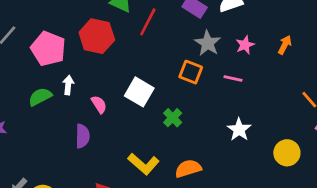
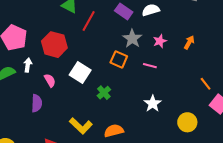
red hexagon: (97, 36) -> (54, 45), moved

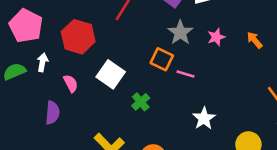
orange arrow: (189, 42) -> (255, 40), turned -72
pink line: (150, 66) -> (185, 74), moved

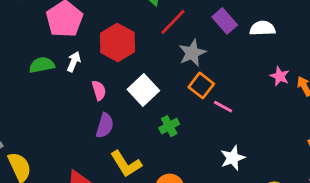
gray star: (180, 33) -> (192, 53), moved
pink star: (216, 37) -> (280, 76), moved, turned 30
purple semicircle: (52, 113) -> (105, 126), moved

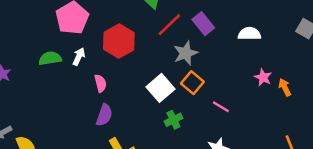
purple rectangle: (225, 21) -> (203, 24), moved
white square: (143, 90) -> (160, 88), moved
pink line: (223, 107) -> (221, 107), moved
green cross: (169, 126) -> (173, 120), moved

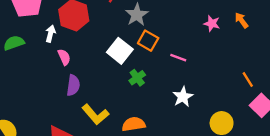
white arrow: (79, 57) -> (50, 34), moved
orange arrow: (285, 87) -> (241, 20), moved

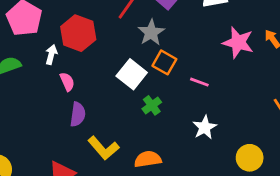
pink star: (212, 23) -> (238, 42), size x1.6

